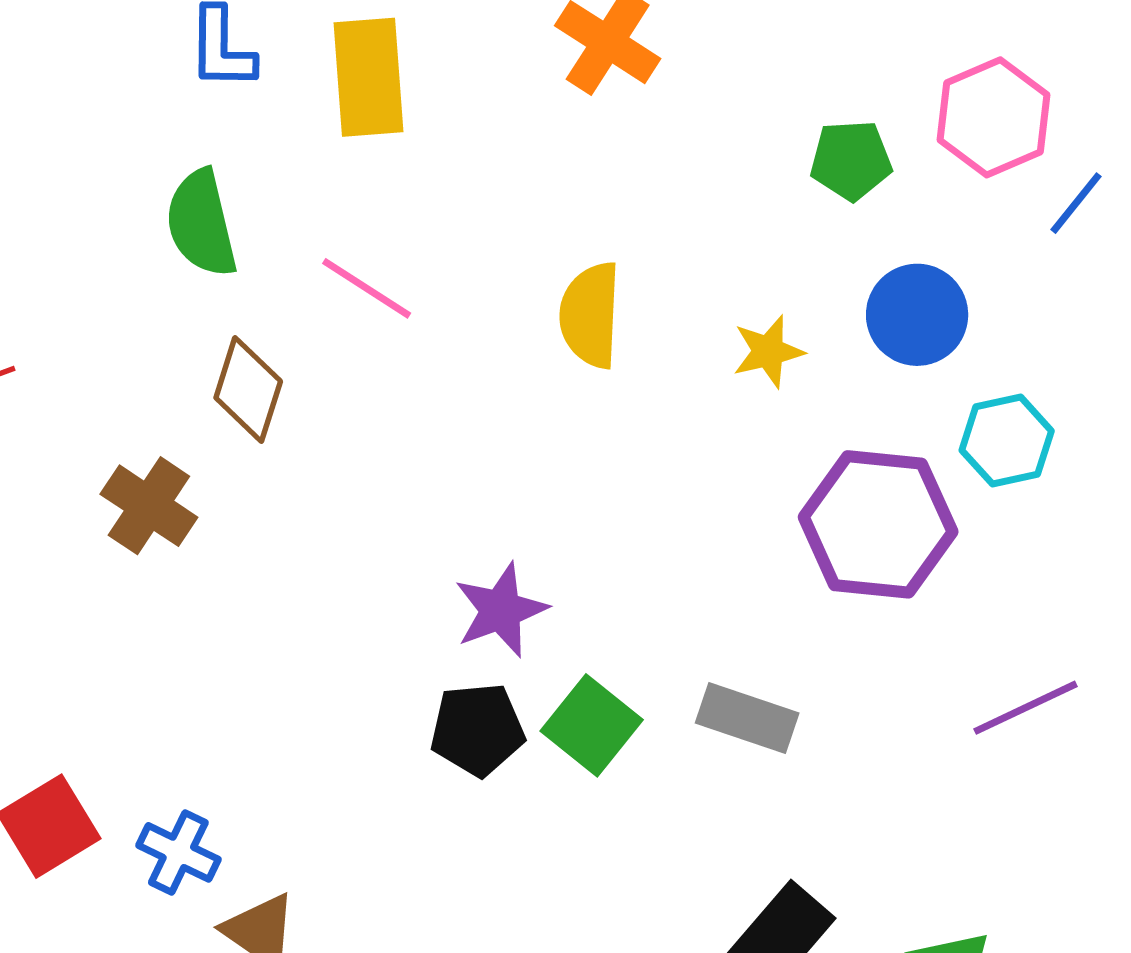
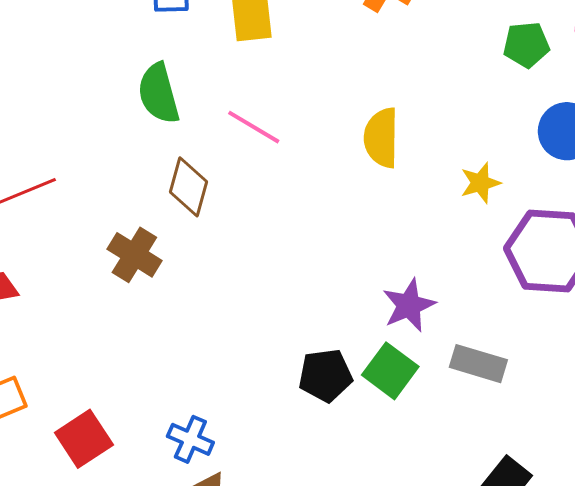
yellow star: (768, 351) -> (480, 183), moved
purple star: (501, 610) -> (409, 305), moved
blue cross: (178, 852) -> (190, 439), moved

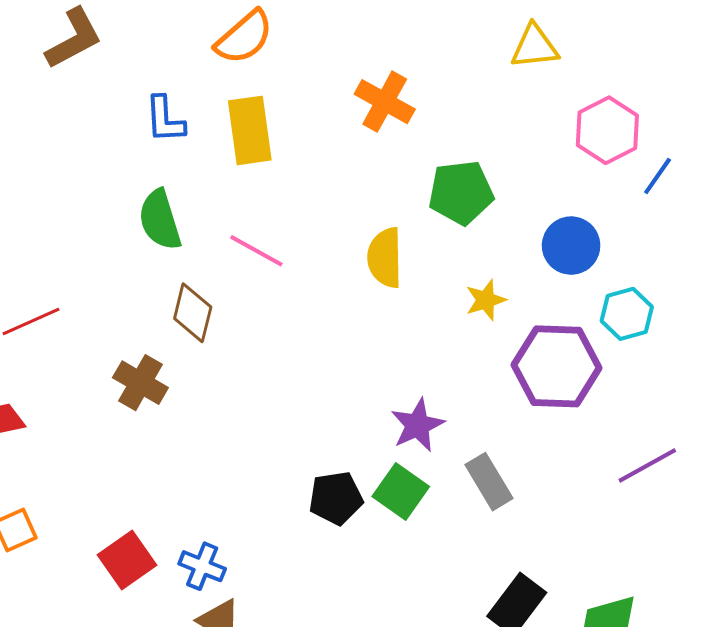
green pentagon: (526, 45) -> (461, 193), moved, size x1.4
gray rectangle: (478, 364) -> (489, 482), turned 44
red square: (84, 439) -> (127, 560), moved

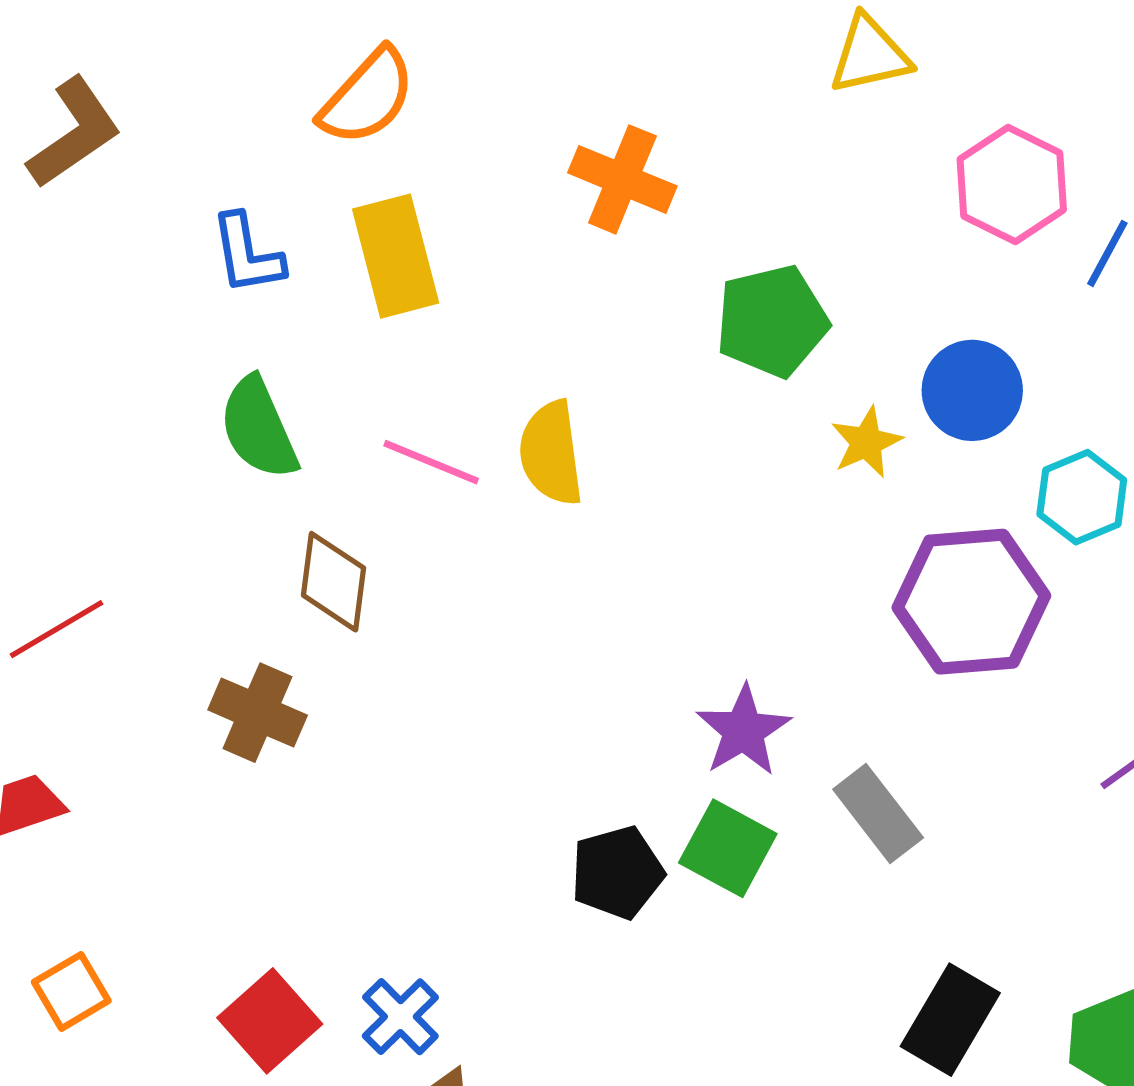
yellow semicircle: (385, 258) -> (551, 453), moved
yellow star: (486, 300) -> (866, 442), moved
blue cross: (202, 566) -> (400, 1017), turned 30

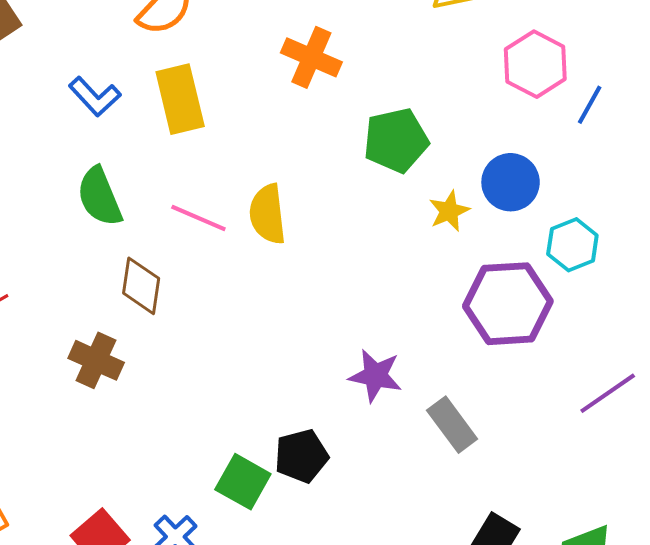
blue L-shape: (247, 254) -> (95, 97), turned -34
purple star: (743, 731) -> (375, 376), turned -30
green square: (728, 848) -> (243, 482), moved

